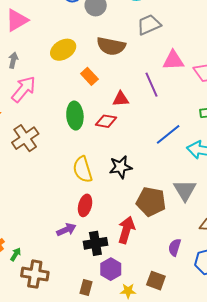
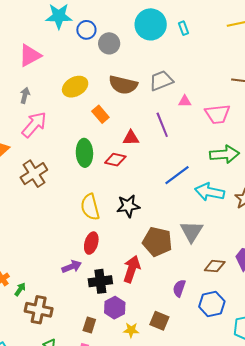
gray trapezoid: (149, 25) -> (161, 81), moved
pink triangle: (173, 60) -> (185, 101), size x0.6

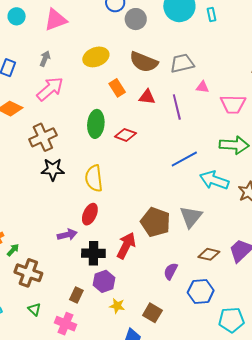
red triangle: (131, 138) -> (147, 97), moved
black star: (128, 206) -> (53, 169), moved
brown square: (159, 321) -> (152, 313), moved

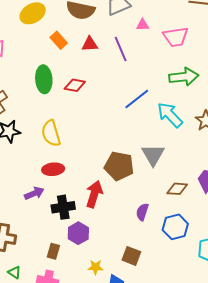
cyan arrow: (214, 180) -> (170, 115), turned 36
red ellipse: (90, 214) -> (53, 169), turned 70
yellow star: (117, 306) -> (95, 267), moved

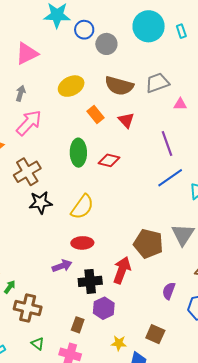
red triangle: (90, 44) -> (126, 120), turned 48
purple line: (121, 49) -> (167, 143), moved
yellow semicircle: (51, 133) -> (82, 207), turned -132

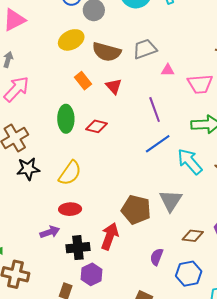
yellow ellipse: (71, 86) -> (71, 40), moved

